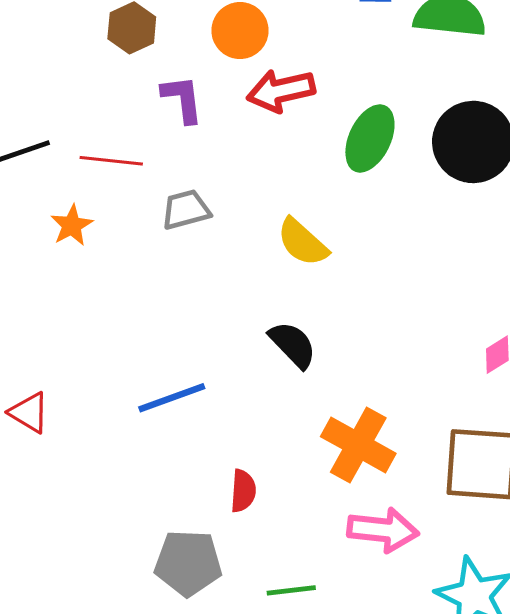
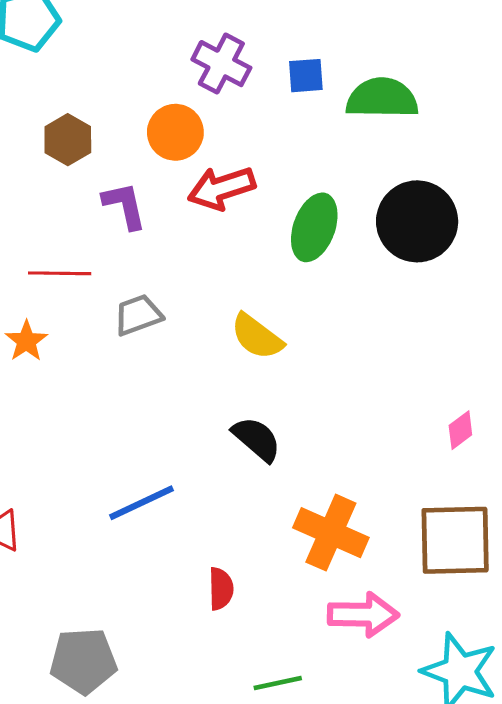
gray pentagon: (188, 563) -> (83, 661), moved

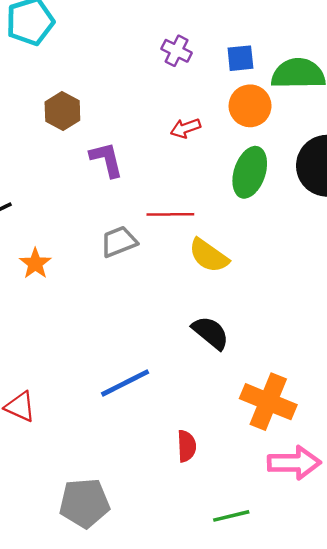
purple cross: (221, 64) -> (177, 51), size x0.7
orange circle: (175, 132) -> (250, 106), moved
red arrow: (222, 188) -> (185, 128), moved, size x0.6
red line: (60, 273) -> (170, 214), moved

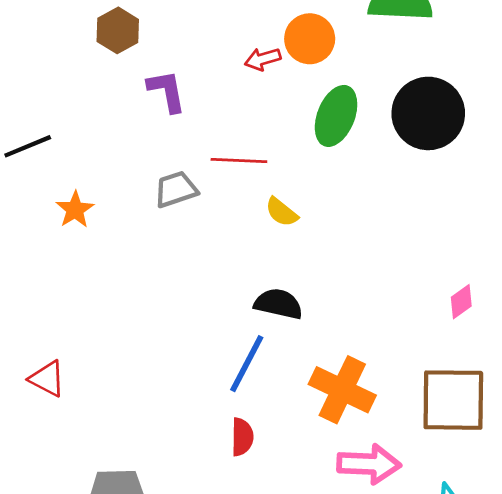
orange circle: (250, 106) -> (310, 39), moved
yellow semicircle: (209, 256) -> (282, 212), size x0.7
black semicircle: (210, 333) -> (278, 304), turned -30
blue line: (125, 383) -> (247, 364), moved, turned -39

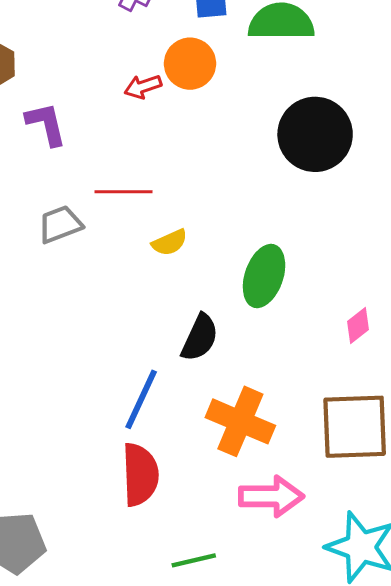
green ellipse: (336, 116) -> (264, 276), moved
yellow semicircle: (282, 212) -> (170, 242), turned -60
black semicircle: (278, 304) -> (200, 338), moved, turned 105
red semicircle: (242, 437) -> (140, 475), size x1.6

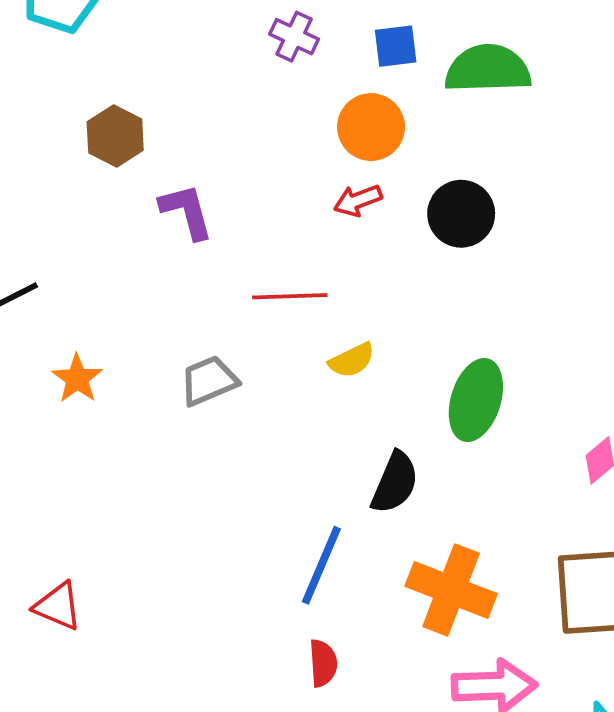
red arrow: (143, 87) -> (358, 200), moved
black circle: (315, 134) -> (461, 214), moved, size x0.7
gray trapezoid: (60, 224) -> (209, 381), moved
red semicircle: (140, 475) -> (323, 663), size x0.6

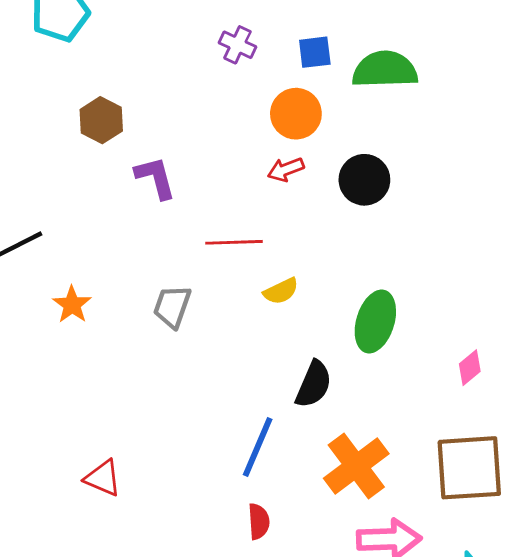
gray trapezoid: (209, 381) -> (172, 306), turned -48
orange cross: (451, 590) -> (356, 466), turned 32
red triangle: (58, 606) -> (103, 478), moved

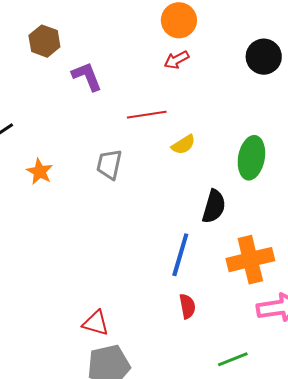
black circle: (364, 180) -> (264, 57), moved
orange cross: (356, 466) -> (250, 260), turned 30
red triangle: (103, 478) -> (96, 323), moved

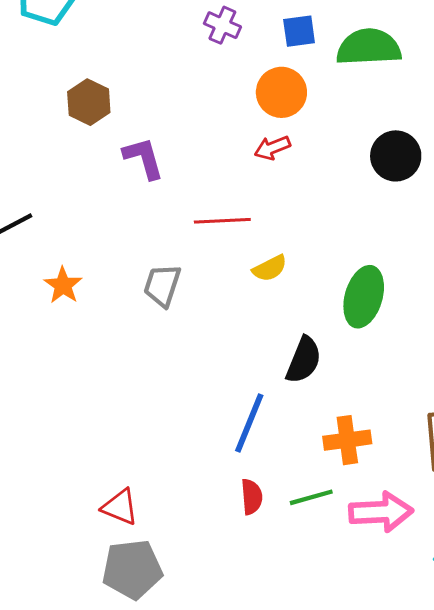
orange cross: (250, 260) -> (347, 440), size x0.7
green line: (233, 359) -> (311, 497), moved

